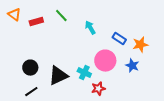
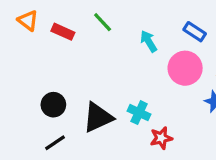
red rectangle: (36, 22) -> (63, 32), turned 40
blue rectangle: (119, 39) -> (195, 32), moved
pink circle: (105, 61) -> (185, 68), moved

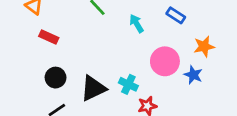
red rectangle: (63, 32) -> (49, 37), moved
pink circle: (185, 68) -> (165, 61), moved

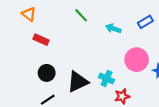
blue rectangle: (176, 15) -> (145, 22), turned -64
cyan arrow: (137, 24) -> (113, 29), turned -40

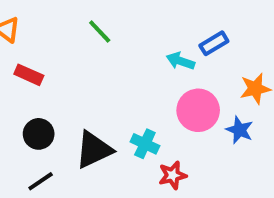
cyan arrow: (113, 29) -> (180, 61), moved

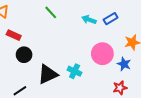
cyan arrow: (180, 61) -> (89, 20), moved
black circle: (39, 134) -> (24, 55), moved
red star: (173, 175) -> (120, 88), moved

